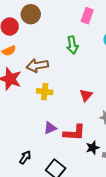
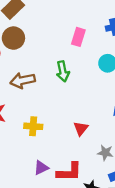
brown arrow: (37, 66) -> (23, 80), moved

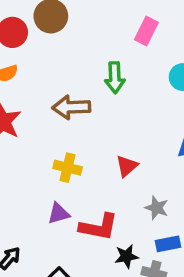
brown arrow: (23, 80) -> (71, 107), moved
yellow cross: (33, 126) -> (68, 168), moved

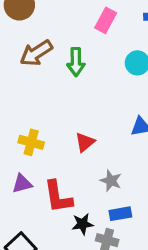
brown arrow: (71, 107) -> (36, 53), moved, turned -32
red L-shape: (99, 227) -> (58, 197), turned 69

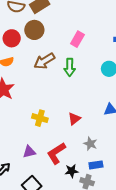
pink rectangle: (106, 20) -> (77, 39), moved
purple triangle: (22, 184) -> (29, 152), moved
red L-shape: (58, 197) -> (56, 153), turned 65

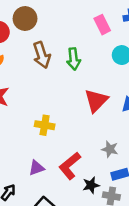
pink rectangle: (77, 39) -> (102, 25), moved, turned -49
brown arrow: (44, 61) -> (42, 55), turned -70
red triangle: (74, 119) -> (96, 101), moved, size x1.5

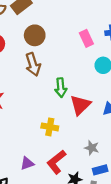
brown circle: (25, 18) -> (35, 35), moved
green arrow: (74, 59) -> (61, 88), moved
yellow cross: (45, 125) -> (50, 127), moved

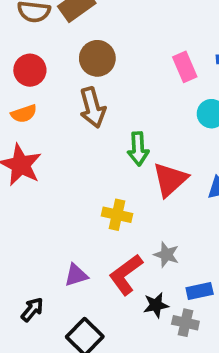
gray star: (92, 148) -> (166, 255), moved

